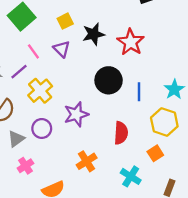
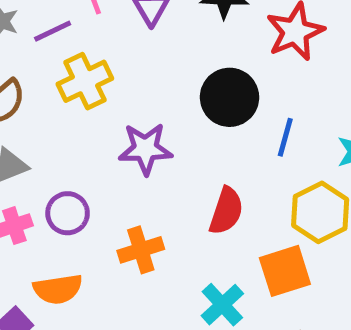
purple circle: (42, 128) -> (68, 213), moved
orange square: (155, 153) -> (285, 271), size x1.5

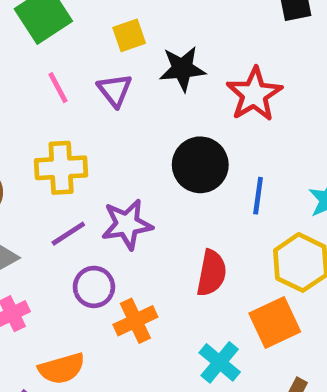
purple line: (53, 31) -> (68, 234), moved
yellow cross: (85, 81) -> (61, 168), turned 30
purple circle: (68, 213) -> (94, 287), moved

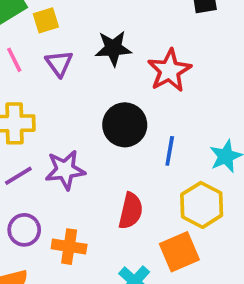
yellow square: (129, 35) -> (46, 20), moved
purple circle: (94, 287) -> (24, 230), moved
orange cross: (135, 321) -> (69, 247), turned 32

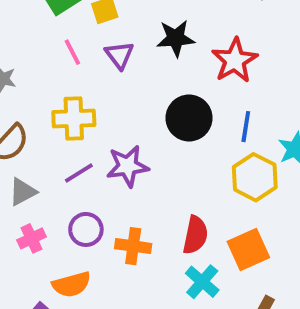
blue line: (170, 151) -> (246, 127), moved
yellow hexagon: (202, 205) -> (255, 177), moved
red semicircle: (131, 211) -> (195, 235), moved

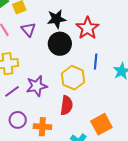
black circle: (189, 118) -> (60, 44), moved
yellow hexagon: (255, 177) -> (73, 78), moved
red semicircle: (195, 235) -> (67, 105), moved

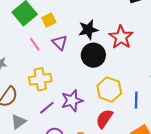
blue line: (96, 61) -> (136, 100), moved
red semicircle: (67, 105) -> (104, 119), turned -150

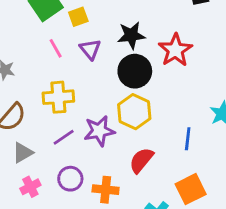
yellow hexagon: (109, 89) -> (134, 112), moved

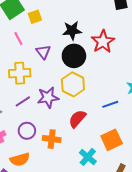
purple triangle: (90, 49) -> (43, 52), moved
blue line: (188, 139) -> (110, 104), turned 63

